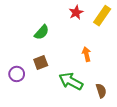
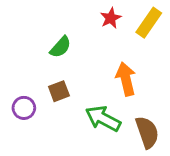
orange arrow: (86, 54) -> (126, 79), size x1.5
brown semicircle: (101, 91) -> (147, 132), size x1.5

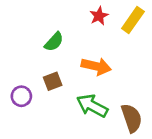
orange arrow: (126, 79) -> (96, 66), moved, turned 116

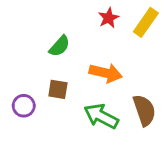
brown square: (53, 81) -> (58, 89), turned 30
brown semicircle: (132, 118) -> (144, 110), moved

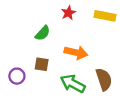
red star: (109, 18) -> (68, 13), moved
yellow rectangle: (146, 22) -> (105, 16), turned 66

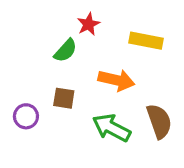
red star: (68, 13) -> (88, 24), moved
yellow rectangle: (105, 16) -> (146, 41), moved

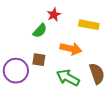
purple circle: (26, 116) -> (16, 71), size x1.6

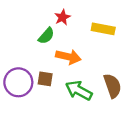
orange arrow: (71, 49) -> (68, 57), moved
brown square: (39, 60) -> (45, 79), moved

